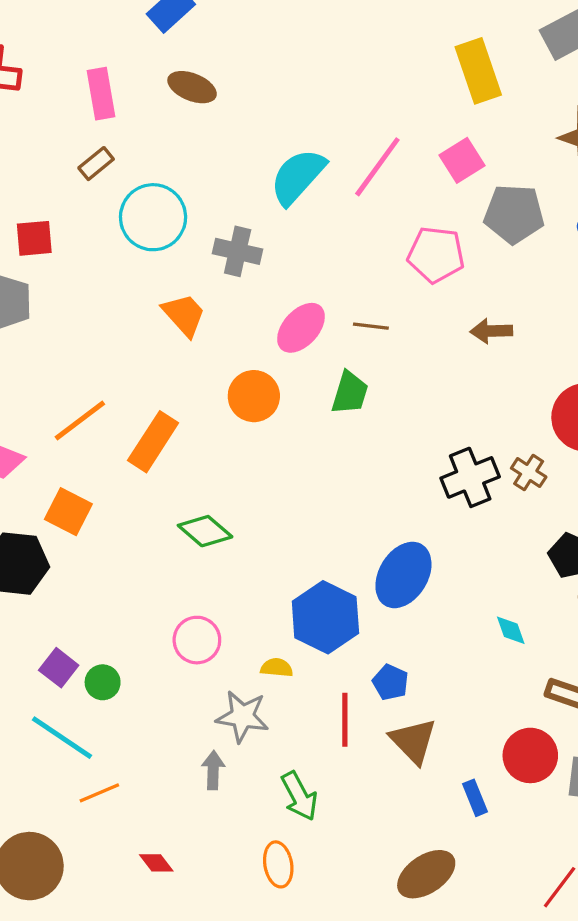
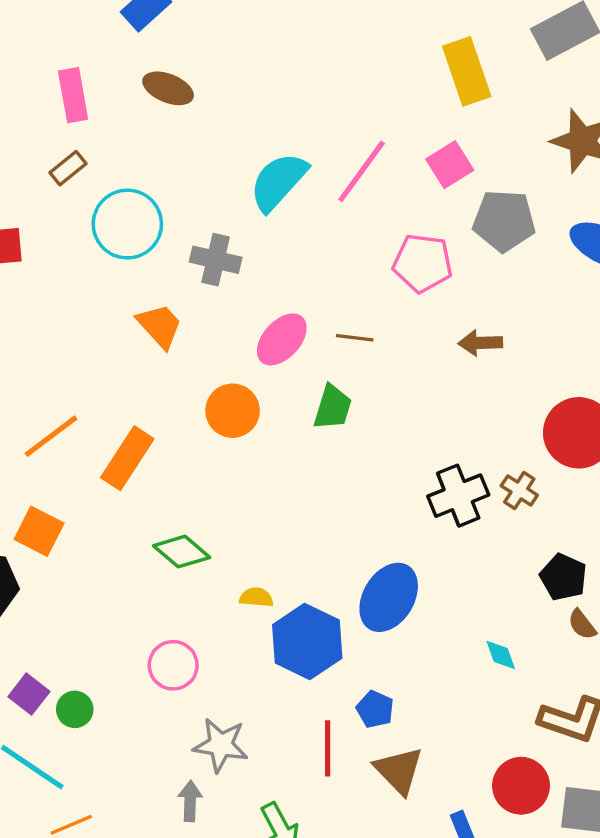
yellow semicircle: (277, 668) -> (256, 597), moved

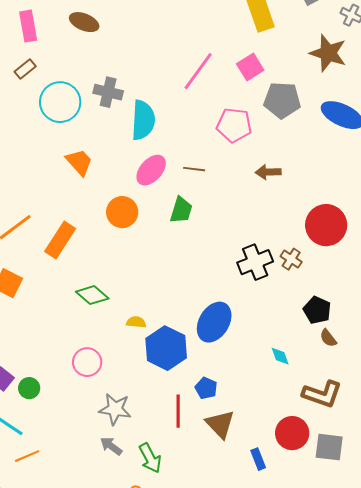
cyan semicircle: (278, 182) -> (143, 120), moved, turned 141
gray cross: (216, 260) -> (108, 92), moved
gray arrow: (190, 801) -> (111, 446), moved, turned -55

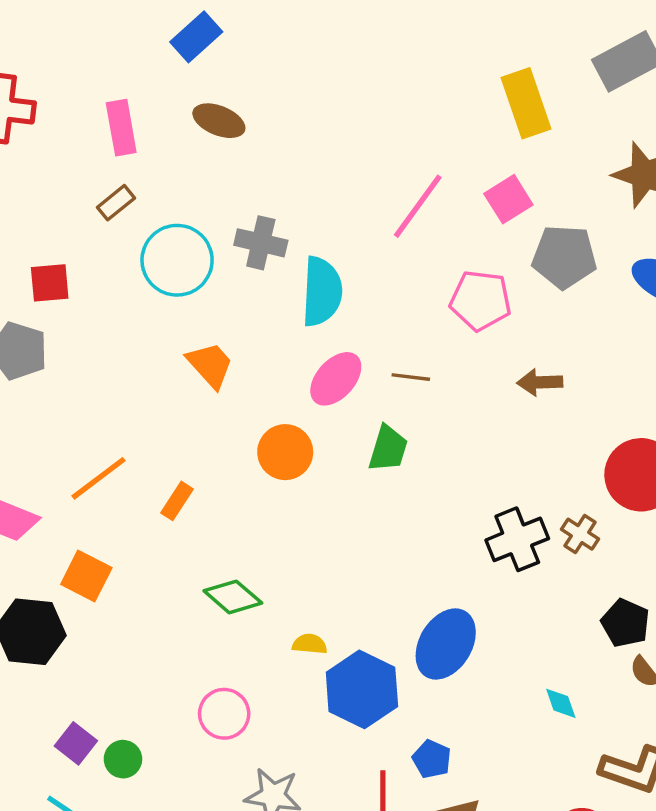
orange rectangle: (60, 240) -> (177, 501), size x0.6

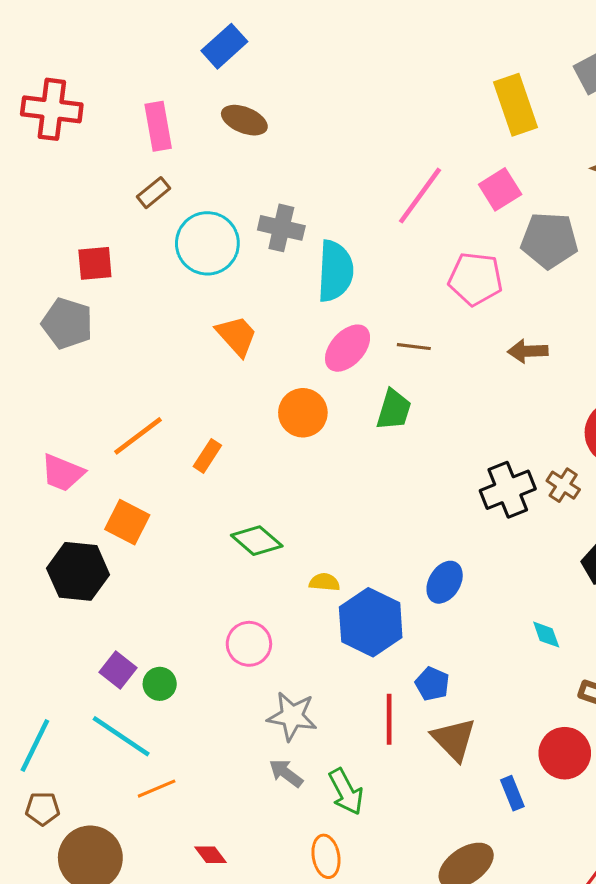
blue ellipse: (446, 644) -> (445, 582), size x0.7

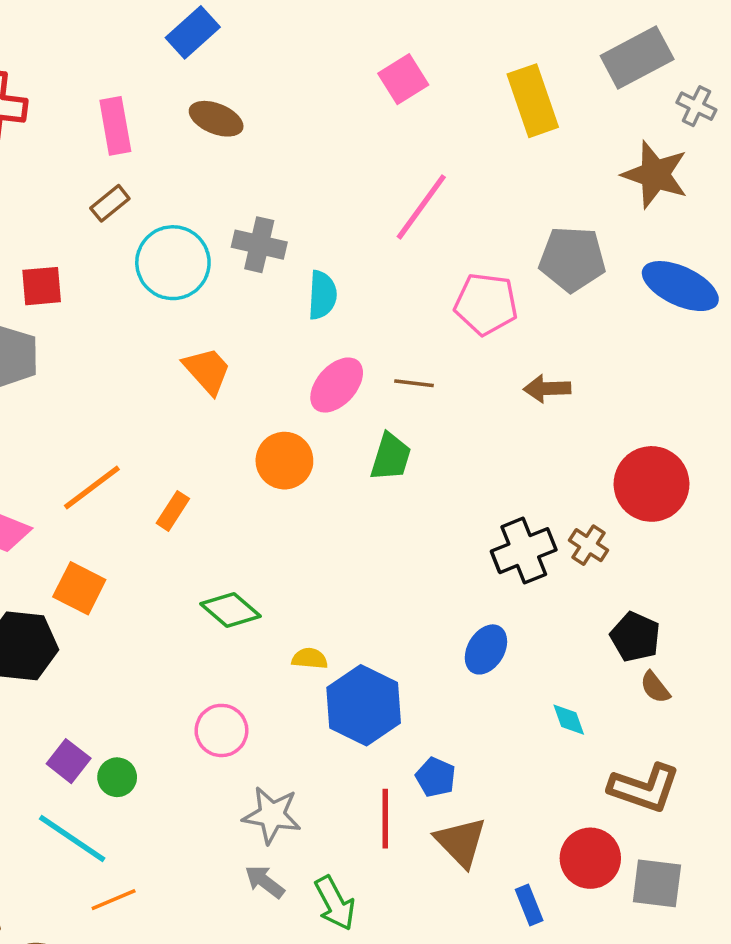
pink square: (500, 189) -> (403, 79), moved
cyan semicircle: (335, 271) -> (322, 295), size x0.7
blue ellipse: (445, 582) -> (486, 649), moved

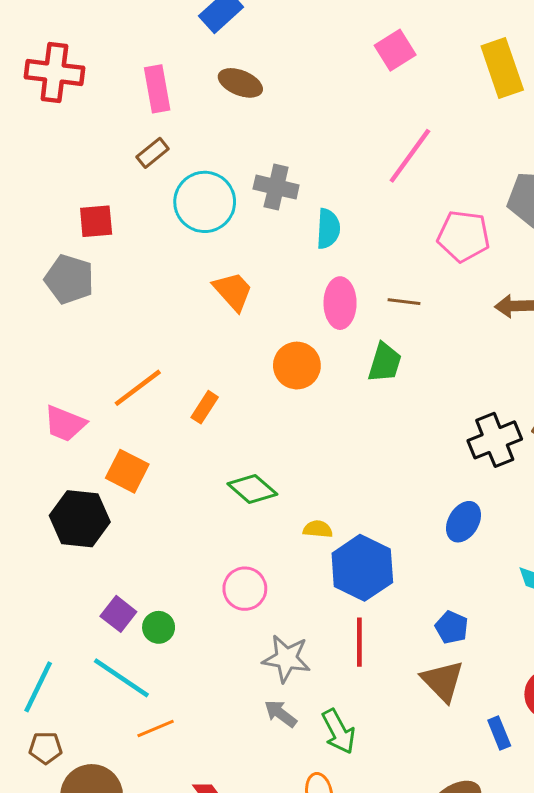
pink ellipse: (337, 385) -> (340, 303), turned -42
blue pentagon: (436, 777) -> (452, 627), moved
red line: (385, 819) -> (359, 642), moved

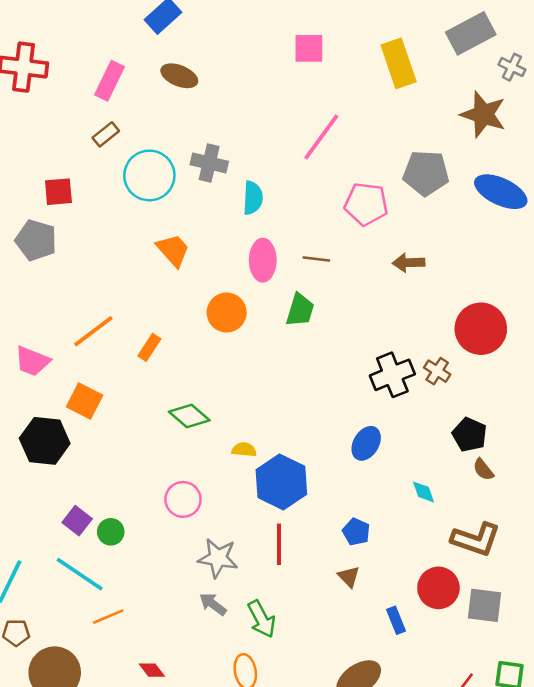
pink square: (395, 50) -> (309, 48), turned 32
pink rectangle: (157, 89) -> (109, 81), turned 36
brown triangle: (443, 681) -> (349, 577), size x0.6

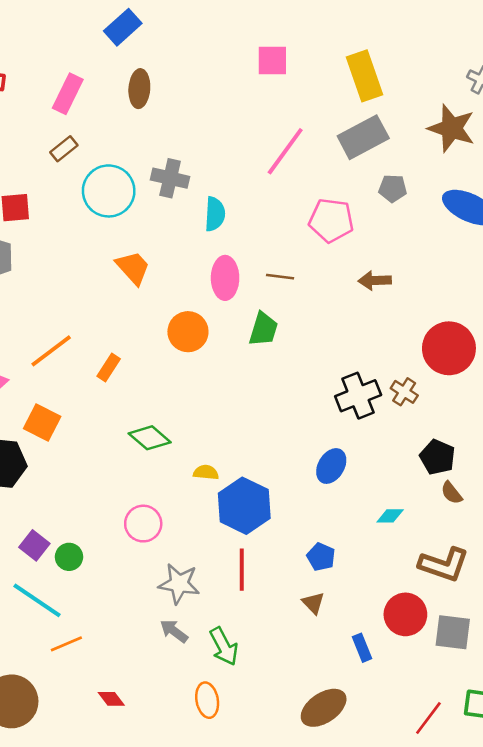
gray rectangle: (471, 33) -> (363, 137), moved
brown ellipse: (179, 76) -> (139, 89), turned 72
gray pentagon: (426, 173) -> (393, 188), size x0.6
cyan diamond: (423, 492) -> (390, 516), turned -70

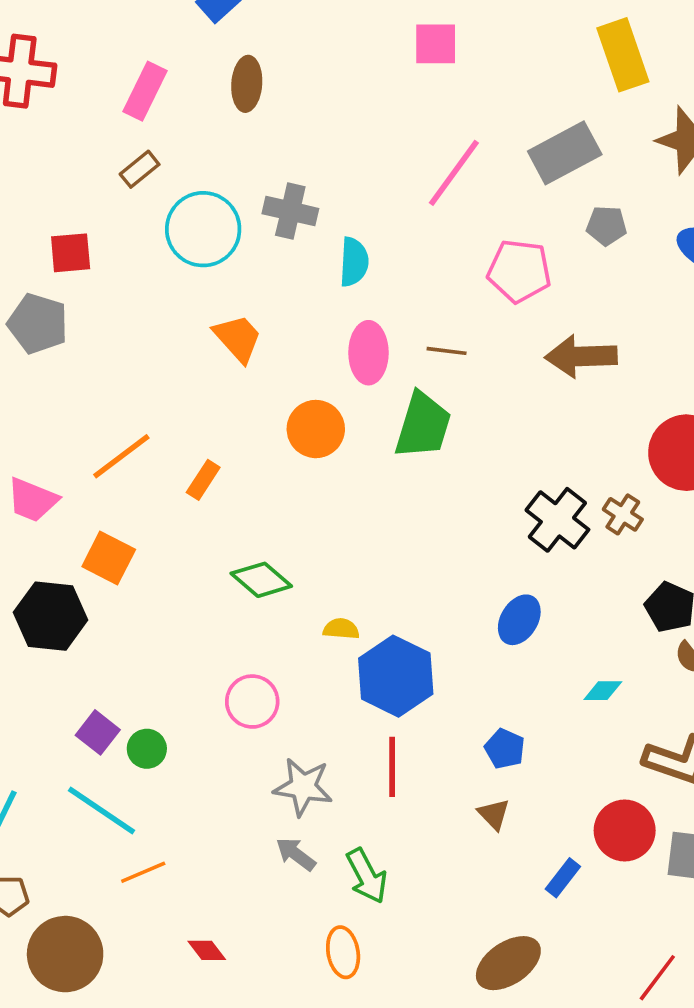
yellow rectangle: (365, 76) -> (623, 55), moved
brown arrow: (375, 281) -> (581, 356), size x1.5
green trapezoid: (263, 329) -> (423, 425), size x1.4
black cross: (358, 396) -> (557, 520), turned -30
blue rectangle: (362, 648) -> (563, 878), turned 60

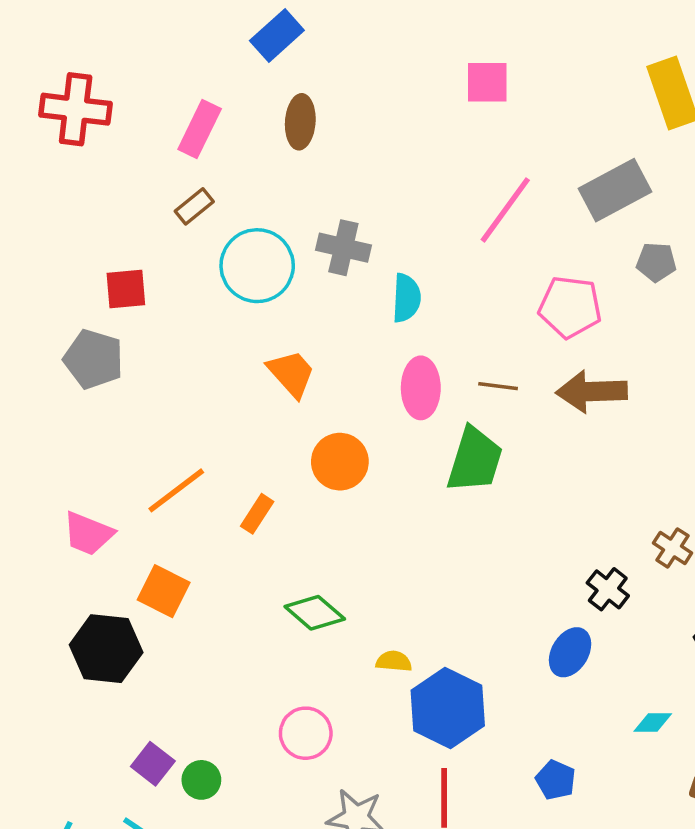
brown arrow: (581, 356) -> (592, 392), moved
orange circle: (316, 429) -> (340, 462), moved
black cross: (557, 520) -> (608, 589), moved, size x0.7

